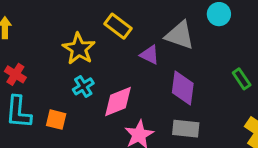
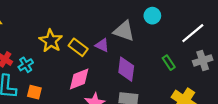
yellow rectangle: (118, 26) -> (78, 47), moved
cyan cross: (83, 86) -> (26, 65), moved

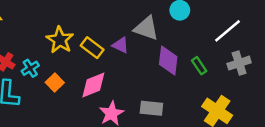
purple diamond: (126, 69) -> (168, 61), moved
orange square: (34, 92) -> (55, 82), moved, turned 32

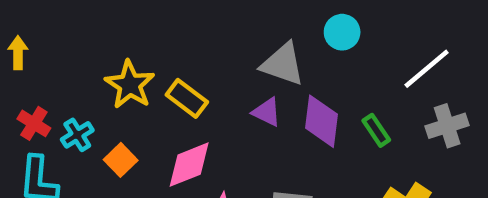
purple triangle: (120, 45) -> (267, 112), moved

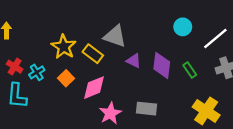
cyan circle: (342, 32) -> (183, 27), moved
gray triangle: (283, 64) -> (115, 36), moved
orange square: (121, 160) -> (66, 78), moved

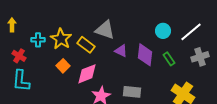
cyan circle: (183, 27) -> (163, 31), moved
cyan cross: (37, 72) -> (38, 40), moved, turned 32

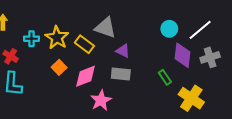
purple diamond: (145, 55) -> (183, 55), moved
green rectangle: (169, 59) -> (165, 77), moved
gray rectangle: (132, 92) -> (121, 74), moved

